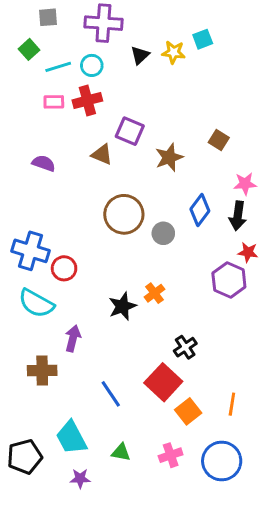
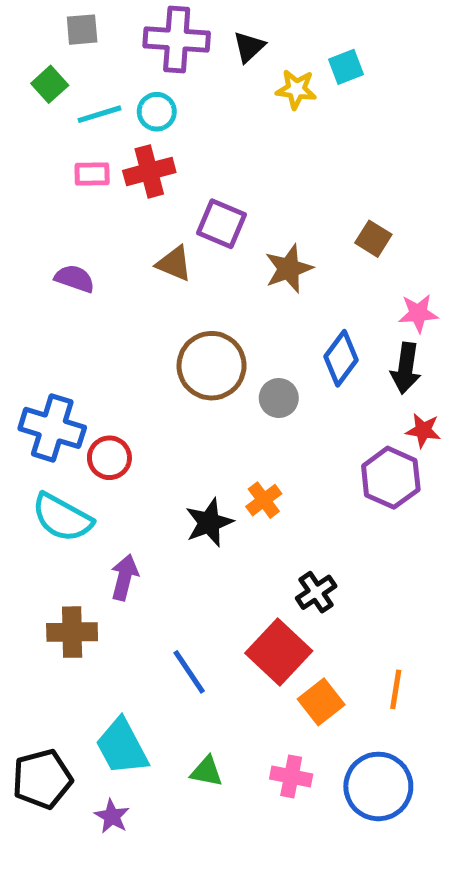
black triangle: (140, 55) -> (249, 47), moved
pink cross: (171, 455) -> (291, 776), turned 30
purple star: (80, 479) -> (112, 816), moved, turned 30

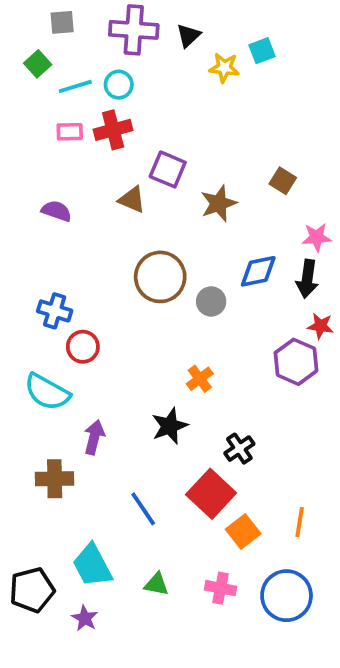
blue diamond: (341, 358) -> (258, 271), turned 42
blue cross: (52, 428) -> (55, 311), moved, size x0.7
black star: (209, 523) -> (170, 426), moved

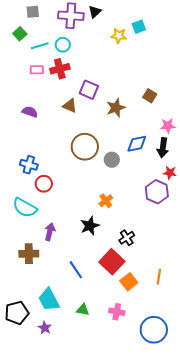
black triangle: (188, 36) -> (95, 12), moved
blue circle: (287, 596) -> (154, 330), moved

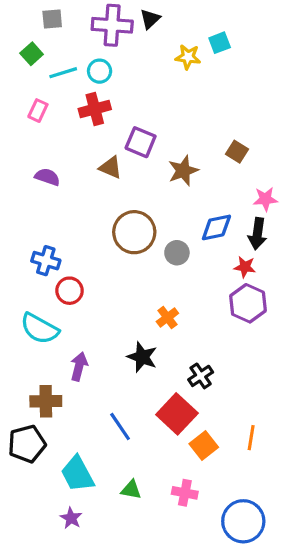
pink rectangle: (37, 70) -> (38, 111), moved, turned -64
red star: (170, 173) -> (245, 267), moved
black star: (90, 226) -> (142, 357), turned -30
black pentagon: (17, 313) -> (27, 444), moved

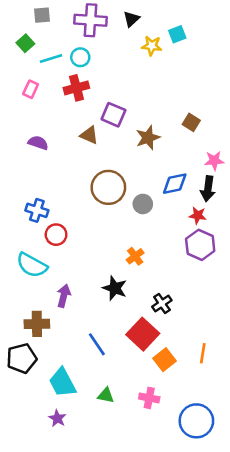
black triangle: (150, 19) -> (131, 19), moved

